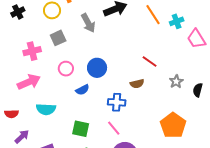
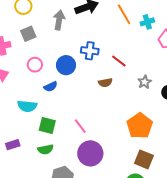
gray arrow: (88, 23) -> (59, 20), turned -144
blue cross: (117, 102) -> (90, 51), moved
cyan semicircle: (46, 109) -> (27, 106), moved

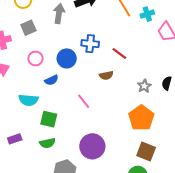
gray star: (145, 82) -> (144, 86), moved
pink line: (80, 126) -> (84, 101), moved

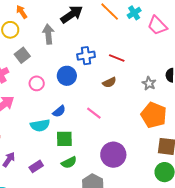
blue semicircle: (52, 80) -> (59, 111), moved

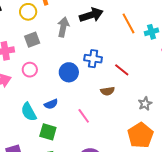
pink circle: (37, 83) -> (30, 70), moved
cyan semicircle: (40, 125) -> (29, 112), turned 54

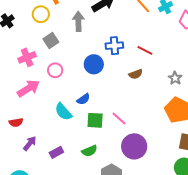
pink line: (84, 116) -> (119, 119), moved
green square: (48, 132) -> (95, 120), moved

